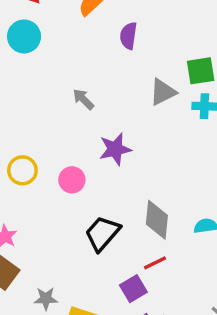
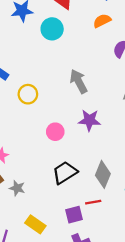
gray arrow: (83, 99) -> (79, 81), size x1.5
yellow circle: (22, 170) -> (28, 94), moved
gray star: (46, 299) -> (17, 188), moved

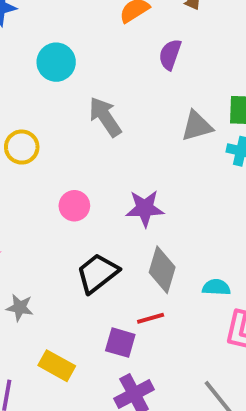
cyan circle: (52, 29) -> (56, 62), moved
purple star: (89, 120) -> (145, 208), moved
purple square: (74, 215) -> (120, 343), turned 36

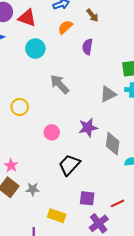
cyan circle: (56, 62) -> (35, 49), moved
gray triangle: (197, 126) -> (108, 94), moved
gray diamond: (162, 270) -> (113, 144), moved
red line: (151, 318) -> (118, 203), moved

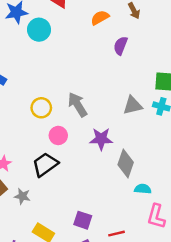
cyan circle: (35, 49) -> (39, 30), moved
gray arrow: (60, 84) -> (77, 105), moved
yellow circle: (20, 107) -> (41, 108), moved
black trapezoid: (69, 165) -> (45, 164), moved

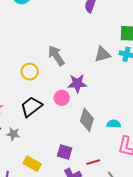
yellow circle: (41, 108) -> (30, 72), moved
pink circle: (58, 135) -> (62, 98), moved
gray diamond: (126, 164) -> (87, 120), moved

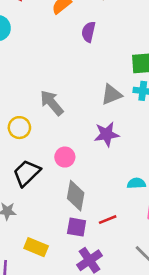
purple star: (77, 83) -> (107, 134), moved
gray diamond: (87, 120) -> (76, 196), moved
red line: (93, 162) -> (108, 220), moved

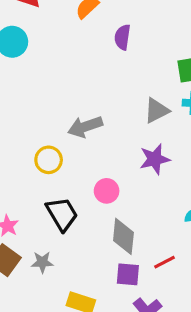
gray arrow: (52, 103) -> (85, 127), turned -64
black trapezoid: (27, 173) -> (62, 214), turned 108

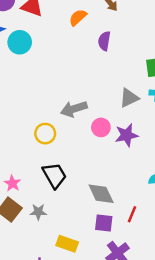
pink circle: (107, 191) -> (101, 127), moved
gray diamond: (123, 236) -> (101, 194), turned -32
red line: (164, 262) -> (132, 214), turned -42

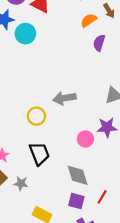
orange semicircle: (78, 17) -> (89, 20), moved
pink circle: (101, 127) -> (85, 139), moved

